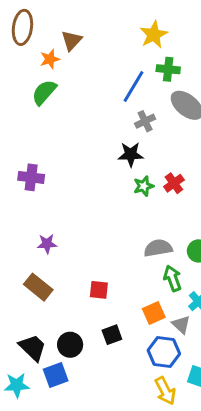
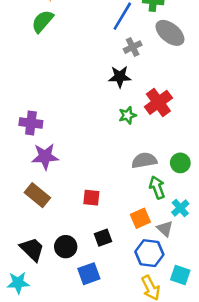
purple cross: (31, 177) -> (31, 123), moved
red cross: (174, 183) -> (158, 102), size x1.5
green star: (144, 186) -> (127, 115), moved
purple star: (47, 244) -> (45, 156), size x1.5
blue square: (56, 375) -> (89, 274), moved

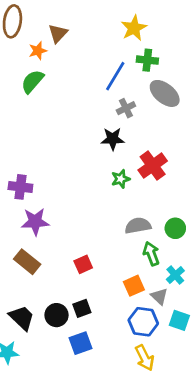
red square: (91, 198) -> (83, 264), turned -30
black square: (103, 238) -> (82, 308), moved
cyan square: (180, 275) -> (179, 320), moved

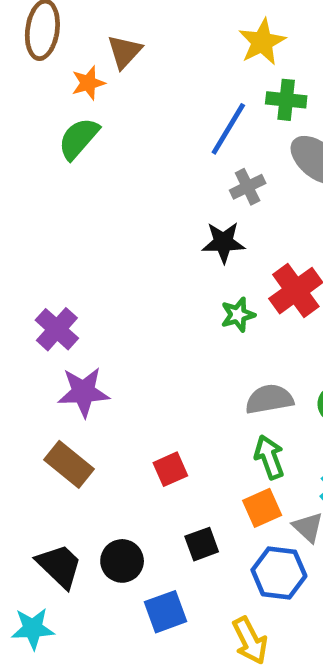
purple cross: (20, 187) -> (57, 329), turned 35
green arrow: (151, 254) -> (269, 457), moved
black square: (82, 308) -> (202, 544), moved
yellow arrow: (145, 358) -> (250, 641), moved

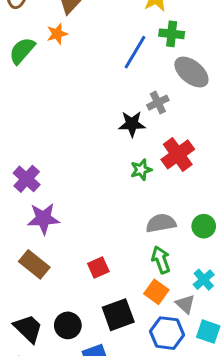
orange star: (88, 83) -> (57, 34), moved
green semicircle: (79, 138) -> (22, 51), moved
gray cross: (248, 187) -> (158, 103), moved
orange square: (262, 508) -> (156, 292), turned -30
black square: (202, 544) -> (118, 315), size x1.5

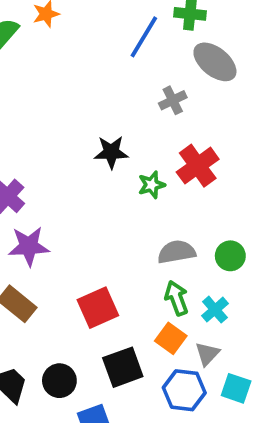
black star: (132, 124) -> (111, 152), moved
red square: (98, 267) -> (98, 308), size x1.5
cyan cross: (204, 280) -> (215, 310), moved
gray triangle: (185, 304) -> (207, 354), turned 30

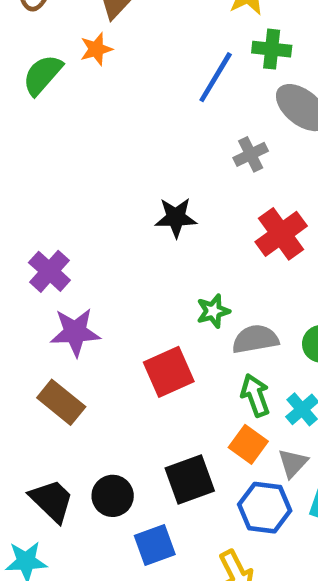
green star: (152, 185) -> (213, 311), moved
red square: (98, 308) -> (169, 372), moved

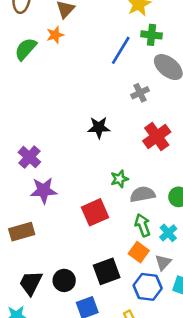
brown rectangle: (61, 402) -> (22, 232), moved, turned -55
black trapezoid: (52, 501) -> (31, 283), turned -108

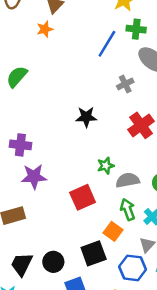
green semicircle: (26, 49) -> (17, 77), moved
purple cross: (29, 157) -> (20, 145), turned -35
orange square: (139, 252) -> (113, 231), moved

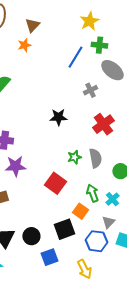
gray semicircle: (128, 180) -> (95, 158), moved, turned 90
red square: (83, 197) -> (55, 183), turned -30

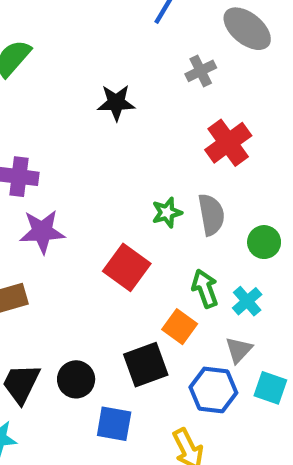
black star: (58, 117) -> (116, 103), moved
blue square: (49, 257) -> (114, 424), turned 30

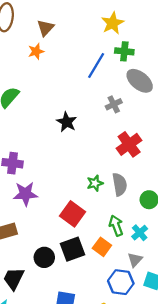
black star: (116, 103) -> (67, 122), turned 30
black square: (146, 365) -> (73, 249), moved
black circle: (76, 379) -> (44, 257), moved

